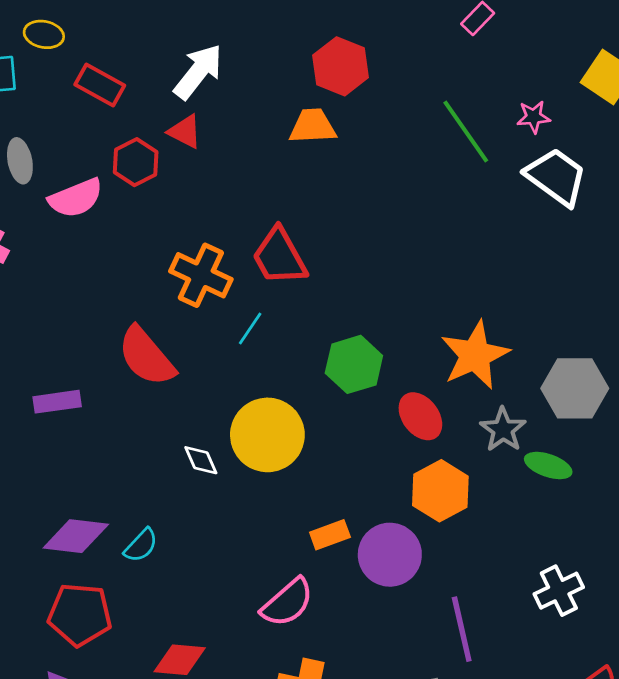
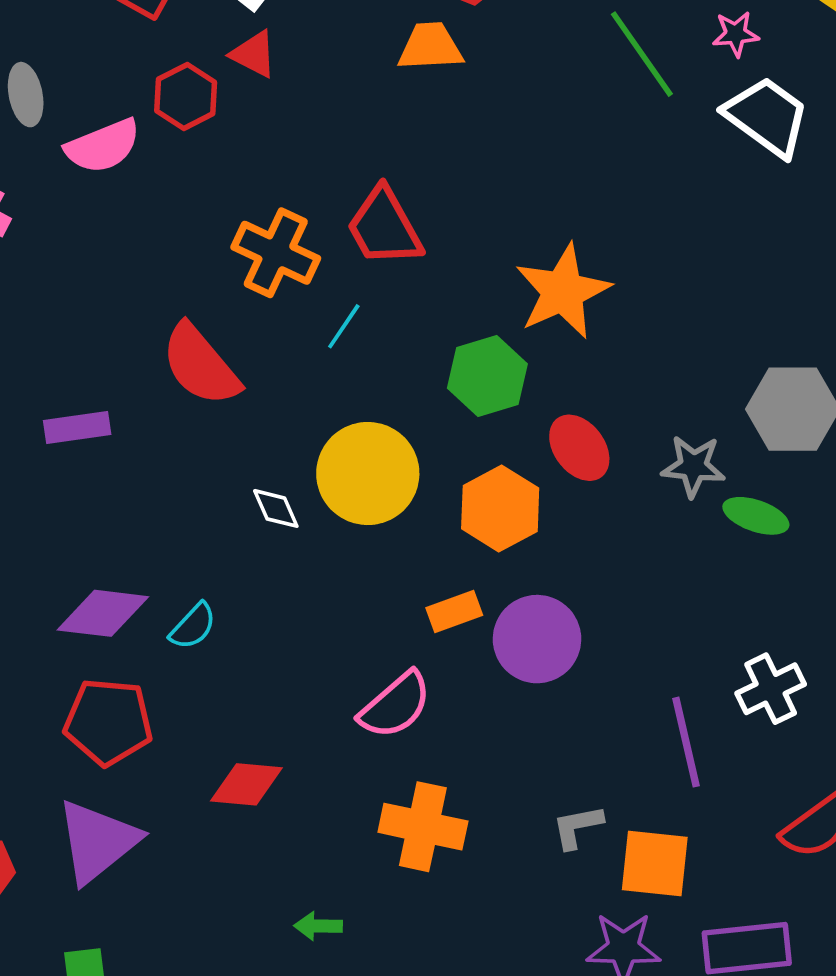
orange star: (475, 355) -> (563, 291), moved
gray star: (503, 430) -> (693, 466), turned -30
orange hexagon: (440, 491) -> (500, 508), moved
purple line: (462, 629) -> (686, 742), moved

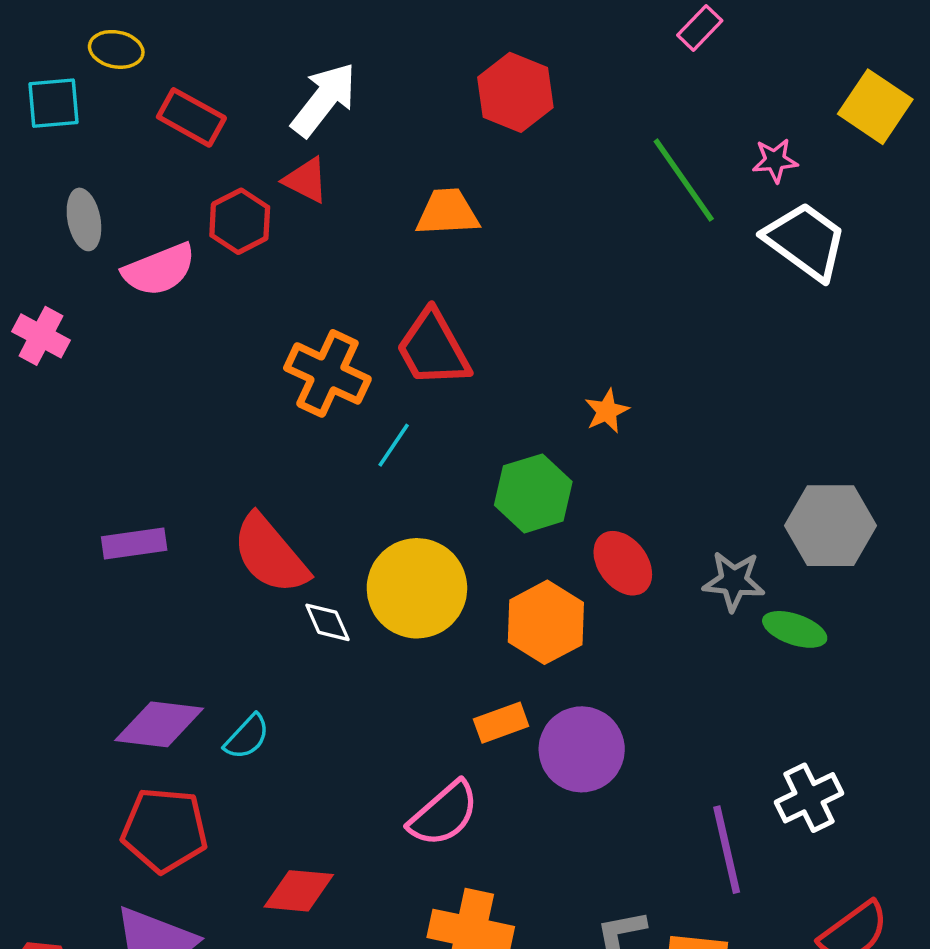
orange trapezoid: (430, 47) -> (447, 212), moved
orange star: (563, 291) -> (607, 411), size x0.5
red semicircle: (200, 365) -> (270, 554), moved

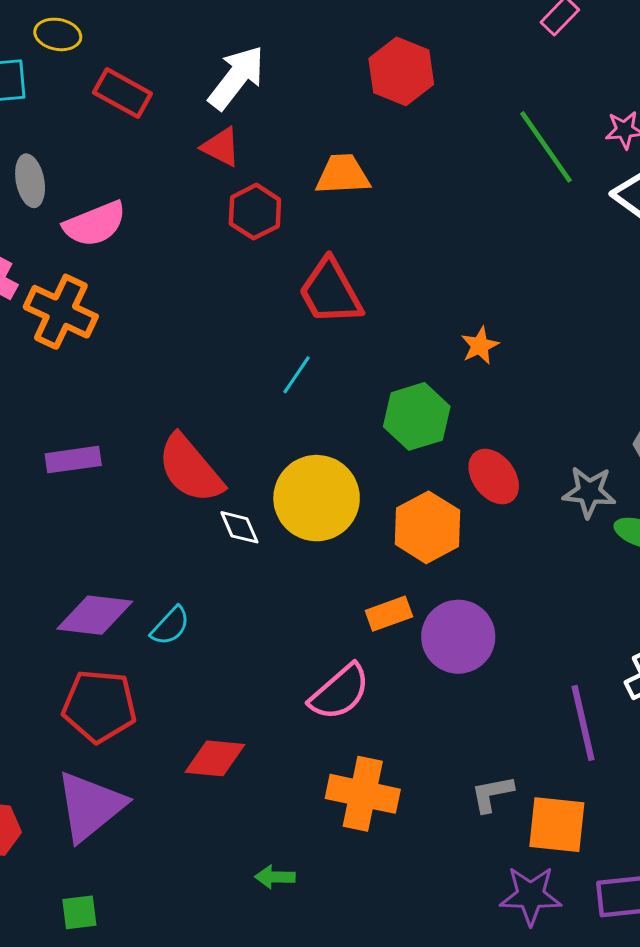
red hexagon: (240, 221) -> (255, 212), moved
orange cross: (327, 373) -> (61, 312), moved

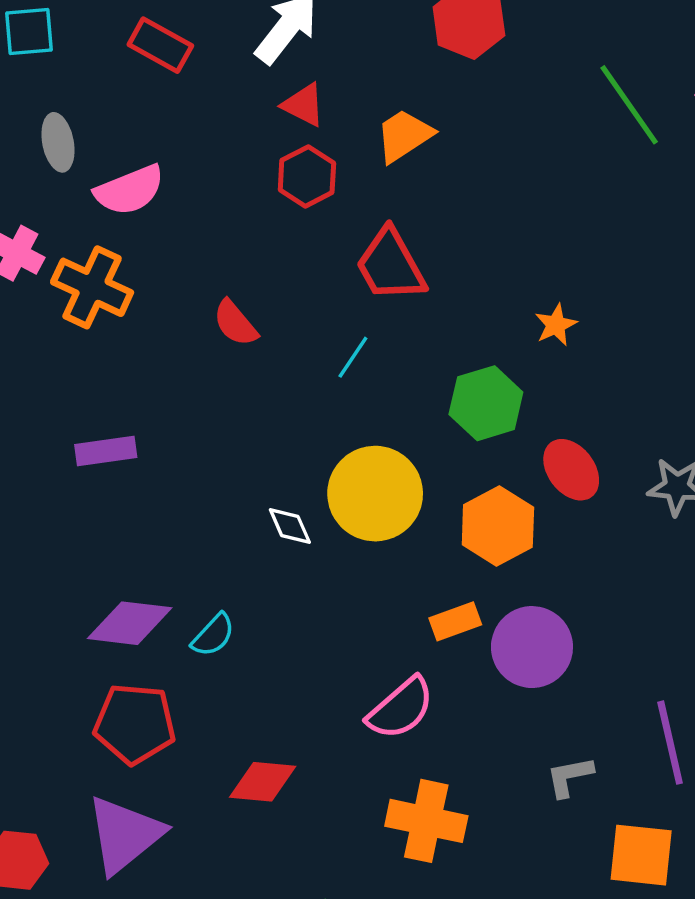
red triangle: (221, 147) -> (304, 105), moved
orange trapezoid: (343, 175) -> (404, 136), turned -30
red semicircle: (190, 469) -> (235, 323), moved, size x0.6
gray L-shape: (492, 794) -> (569, 777), moved

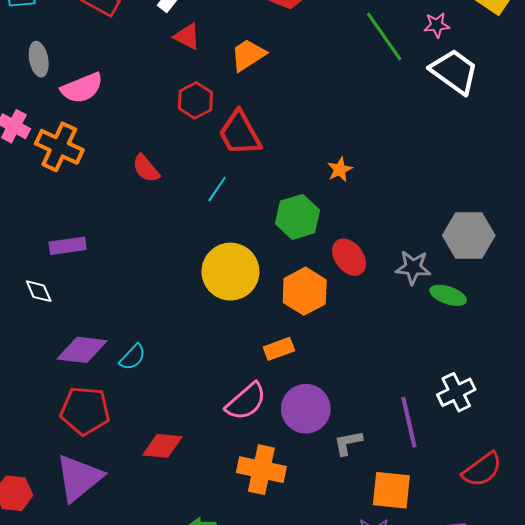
red hexagon: (307, 176) -> (195, 100), moved
white diamond: (290, 526) -> (39, 291), moved
purple circle: (532, 647) -> (306, 409), moved

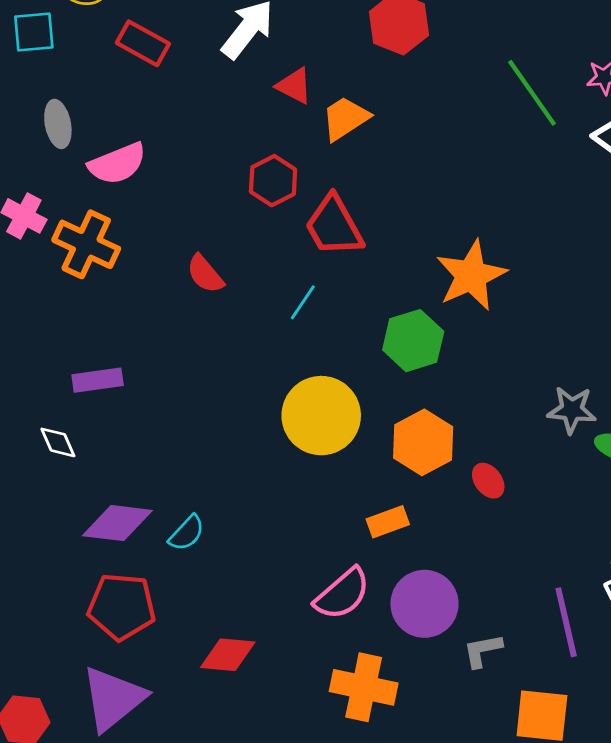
red triangle: (187, 36) -> (294, 86), moved
orange star: (340, 169) -> (471, 275), size x2.0
red ellipse: (349, 257) -> (488, 481), moved, size x0.7

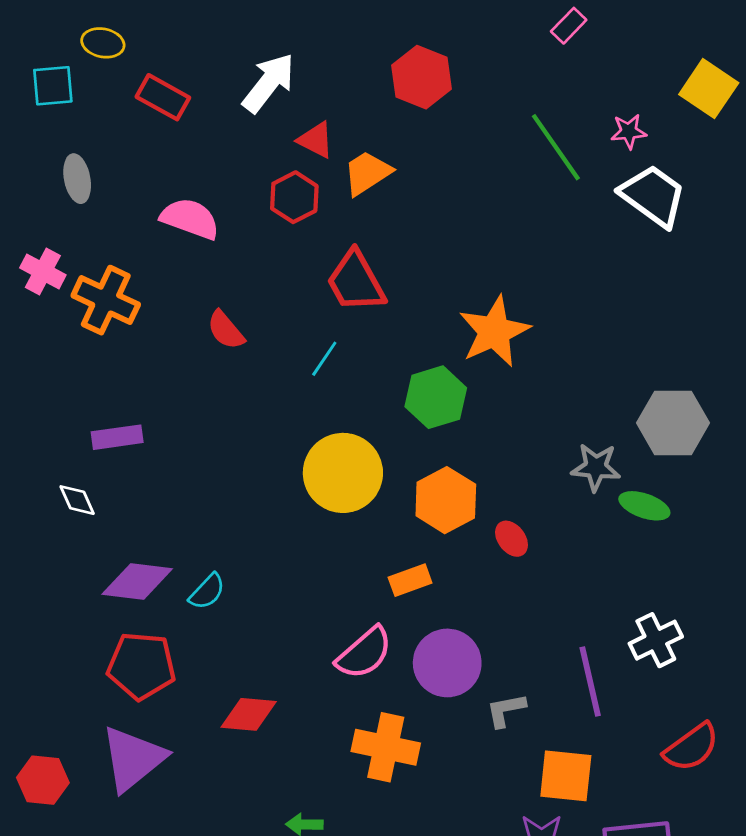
pink semicircle: (117, 164) -> (190, 219), moved, turned -138
red hexagon: (273, 181) -> (294, 197), moved

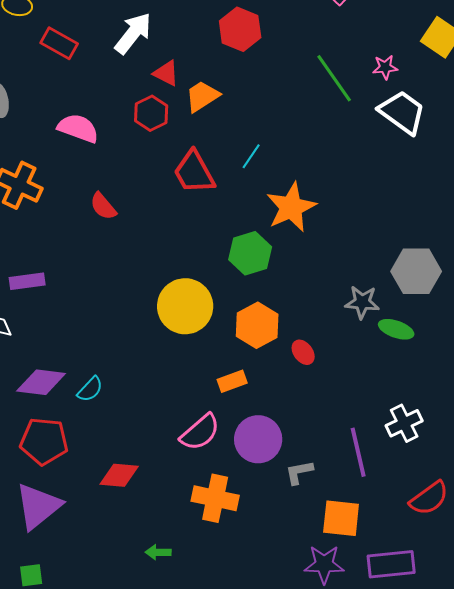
cyan line: (324, 359) -> (251, 156), moved

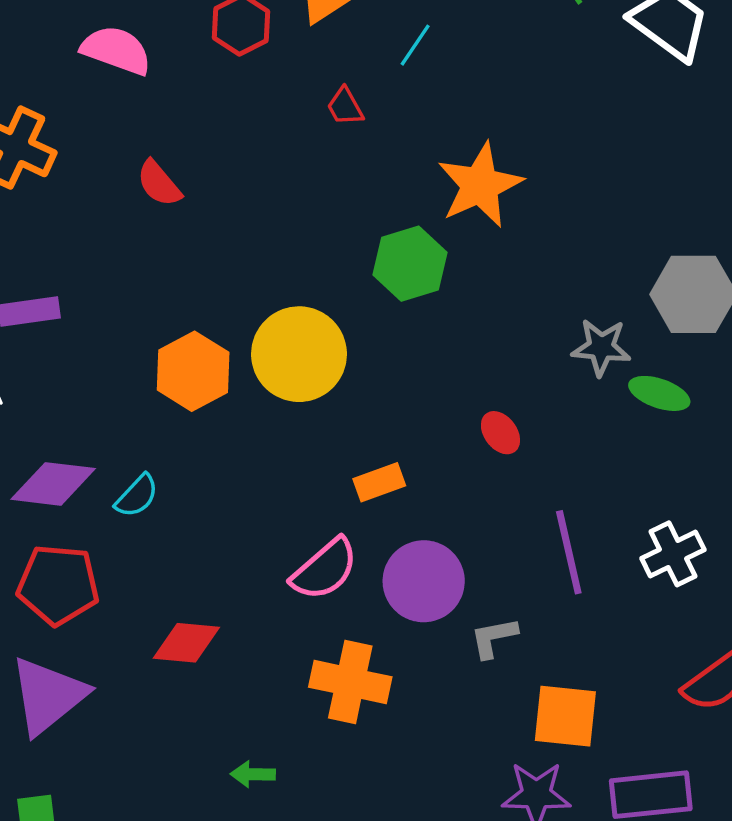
cyan line: (251, 156) -> (415, 45), moved
red trapezoid: (194, 172) -> (345, 107), moved, size x0.5
orange hexagon: (257, 325) -> (193, 371), moved
purple line: (358, 452) -> (569, 552), moved

